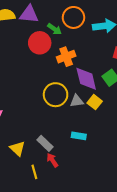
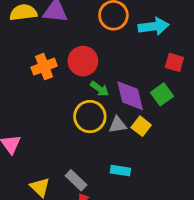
green arrow: (54, 29) -> (100, 89), moved
red circle: (40, 43) -> (83, 61), moved
orange cross: (66, 57) -> (44, 67), moved

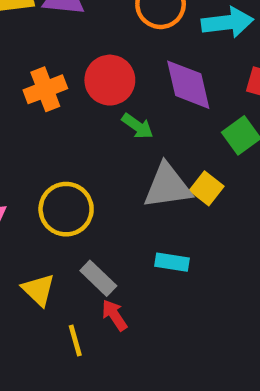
purple diamond: (130, 96) -> (188, 85), moved
yellow circle: (90, 117) -> (66, 209), moved
gray triangle: (118, 125) -> (167, 186), size x1.6

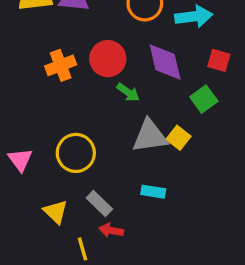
red arrow: (114, 315) -> (111, 230), turned -45

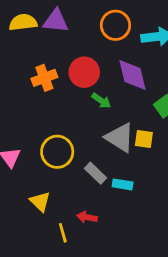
gray triangle: (150, 136) -> (120, 138), turned 40
yellow square: (179, 138) -> (144, 139), turned -30
gray rectangle: (99, 203) -> (96, 173), moved

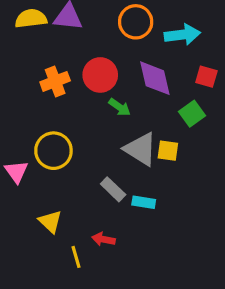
yellow circle: (57, 152) -> (53, 151), moved

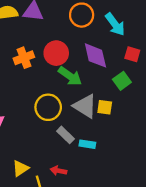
cyan arrow: (182, 35) -> (115, 24), turned 60
green arrow: (120, 107) -> (70, 76), size x1.5
yellow circle: (53, 151) -> (48, 107), moved
yellow triangle: (50, 222) -> (20, 168), moved, turned 42

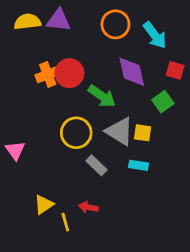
red circle: (56, 53) -> (69, 73), moved
cyan rectangle: (87, 144) -> (138, 165), moved

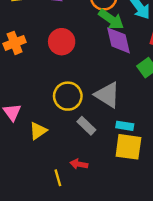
orange cross: (48, 75) -> (15, 43), moved
green arrow: (102, 96) -> (111, 19), moved
yellow square: (143, 133) -> (128, 147), moved, size x1.6
yellow triangle: (44, 205) -> (38, 131), moved

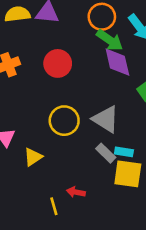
gray rectangle: (86, 126) -> (106, 153), moved

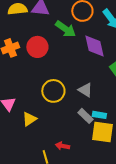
green arrow: (110, 40) -> (65, 29), moved
red circle: (58, 63) -> (37, 47), moved
gray triangle: (106, 119) -> (85, 90), size x0.7

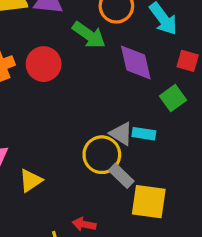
yellow circle: (53, 91) -> (102, 155), moved
cyan rectangle: (99, 115) -> (144, 134), moved

